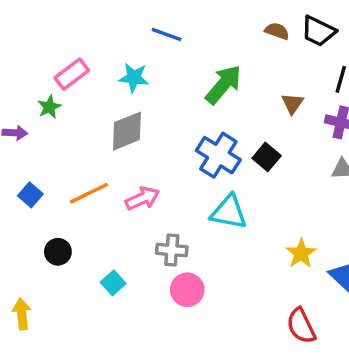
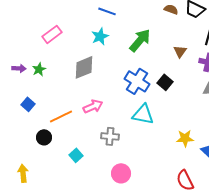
cyan star: (134, 78) -> (100, 36), moved, turned -30
green star: (49, 107) -> (39, 69), moved
orange line: (89, 193) -> (61, 116), moved
yellow star: (301, 253) -> (185, 138), turned 30
pink circle: (187, 290) -> (121, 173), moved

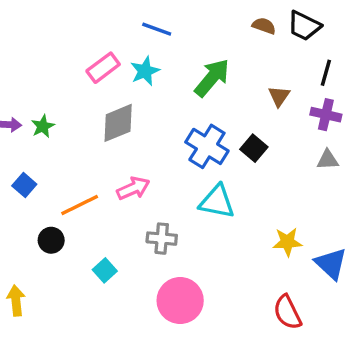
pink rectangle: (52, 34) -> (103, 68), moved
pink circle: (121, 173) -> (180, 301), size x1.4

